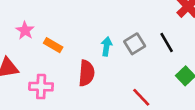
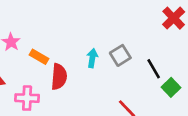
black line: (167, 42) -> (154, 69), moved
red semicircle: (86, 73) -> (59, 77), moved

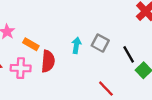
gray square: (120, 55) -> (100, 43), turned -30
pink cross: (27, 98) -> (21, 68), moved

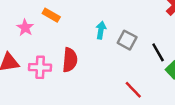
orange rectangle: (31, 44) -> (51, 15), moved
cyan arrow: (76, 45) -> (101, 30), moved

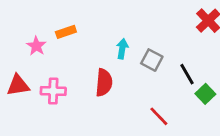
orange rectangle: (51, 15) -> (66, 32), turned -49
red semicircle: (70, 60) -> (104, 83), moved

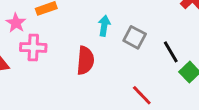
pink cross: (53, 91) -> (33, 47), moved

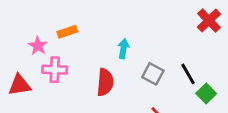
gray square: (135, 37) -> (153, 74), moved

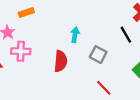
orange rectangle: (67, 32) -> (26, 13), moved
black line: (188, 74) -> (126, 35), moved

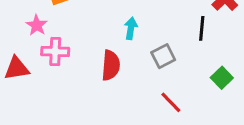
black line: (126, 35) -> (202, 28), turned 35
gray square: (98, 55) -> (163, 56), turned 35

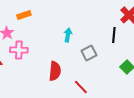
red semicircle: (111, 65) -> (55, 71), moved
red line: (171, 102) -> (81, 87), moved

